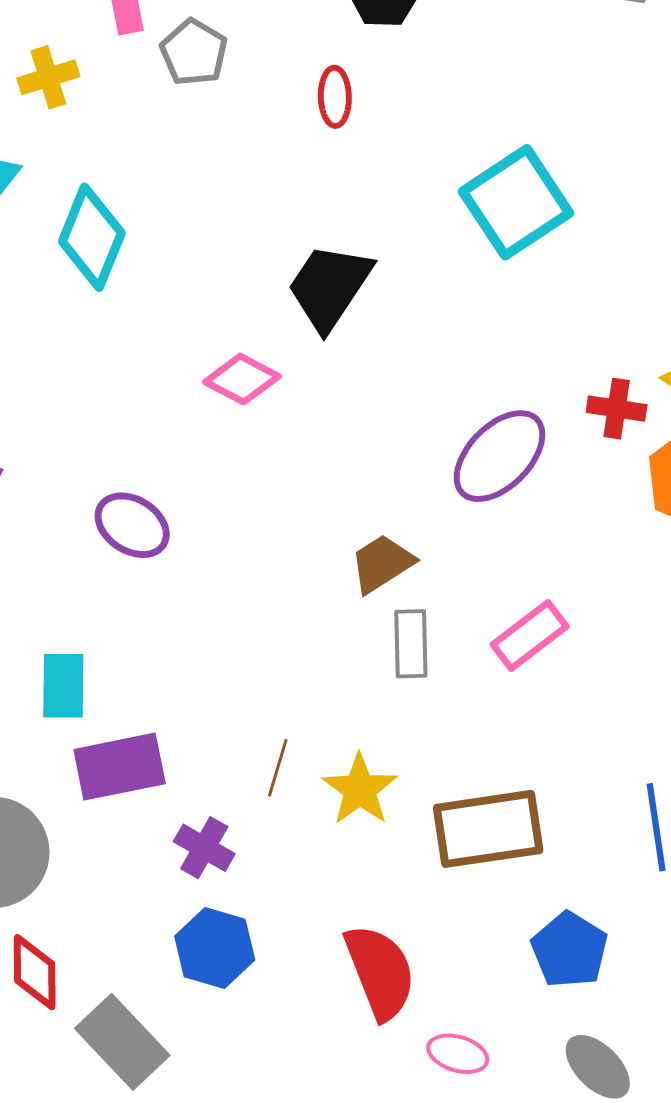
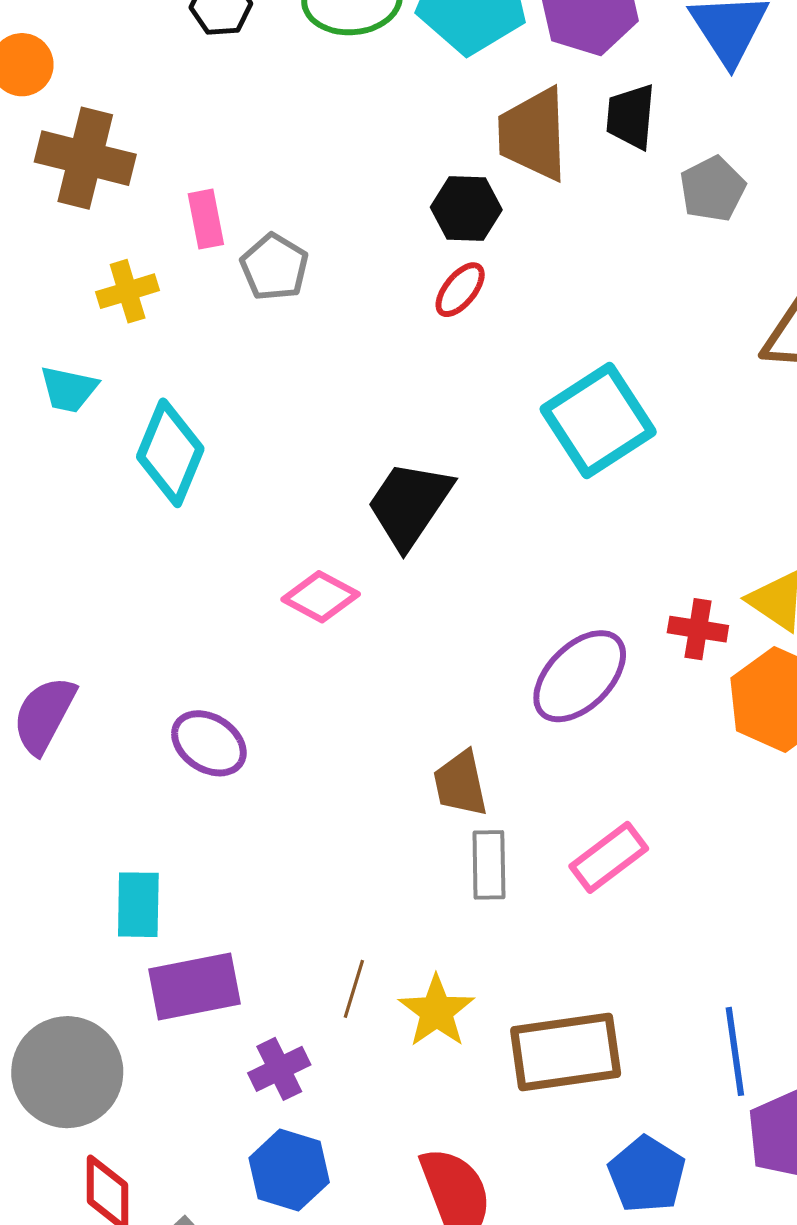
red ellipse: (335, 97) -> (460, 290), moved, turned 40
brown trapezoid: (382, 563) -> (460, 784), turned -70
purple cross: (204, 848) -> (279, 1069), turned 34

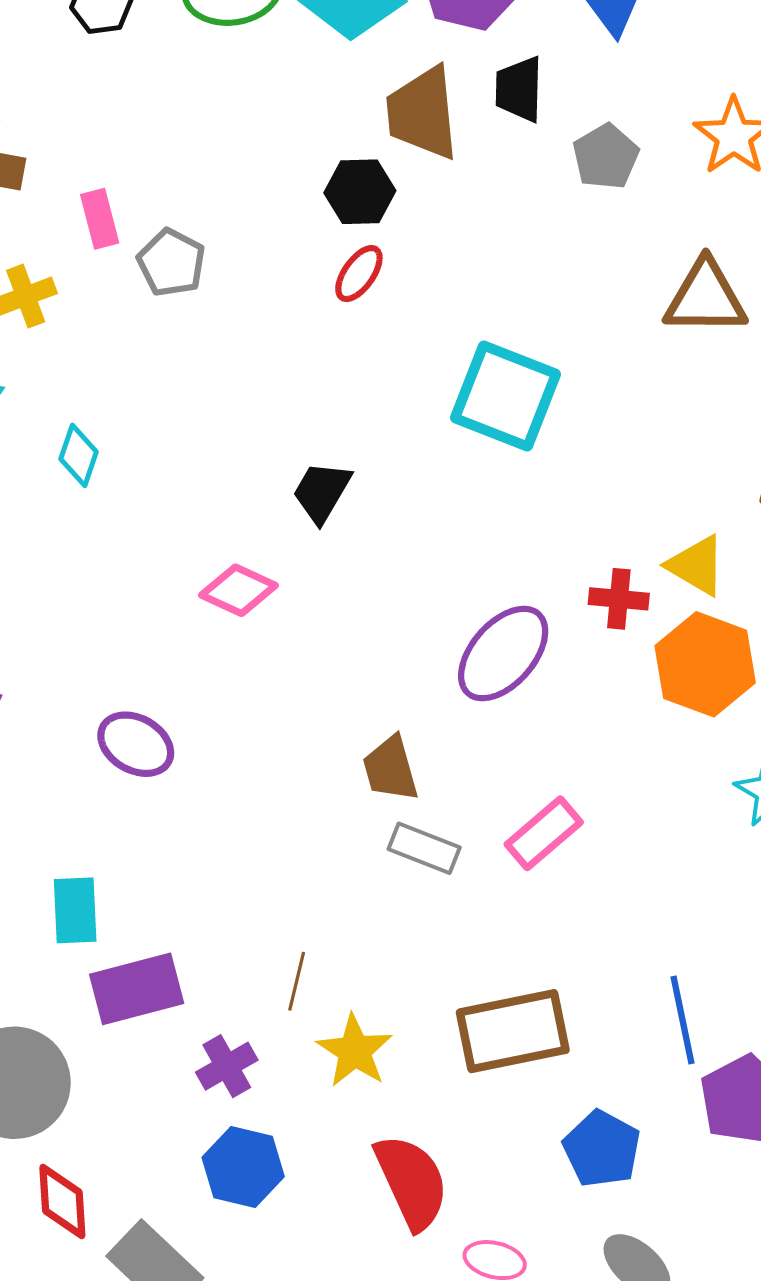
cyan square: (598, 420) -> (506, 396), turned -32
cyan diamond: (170, 453) -> (79, 455), size x0.6
black trapezoid: (409, 504) -> (322, 492), size x0.7
gray rectangle: (489, 865) -> (424, 848), turned -64
yellow star: (436, 1011) -> (355, 1051), moved

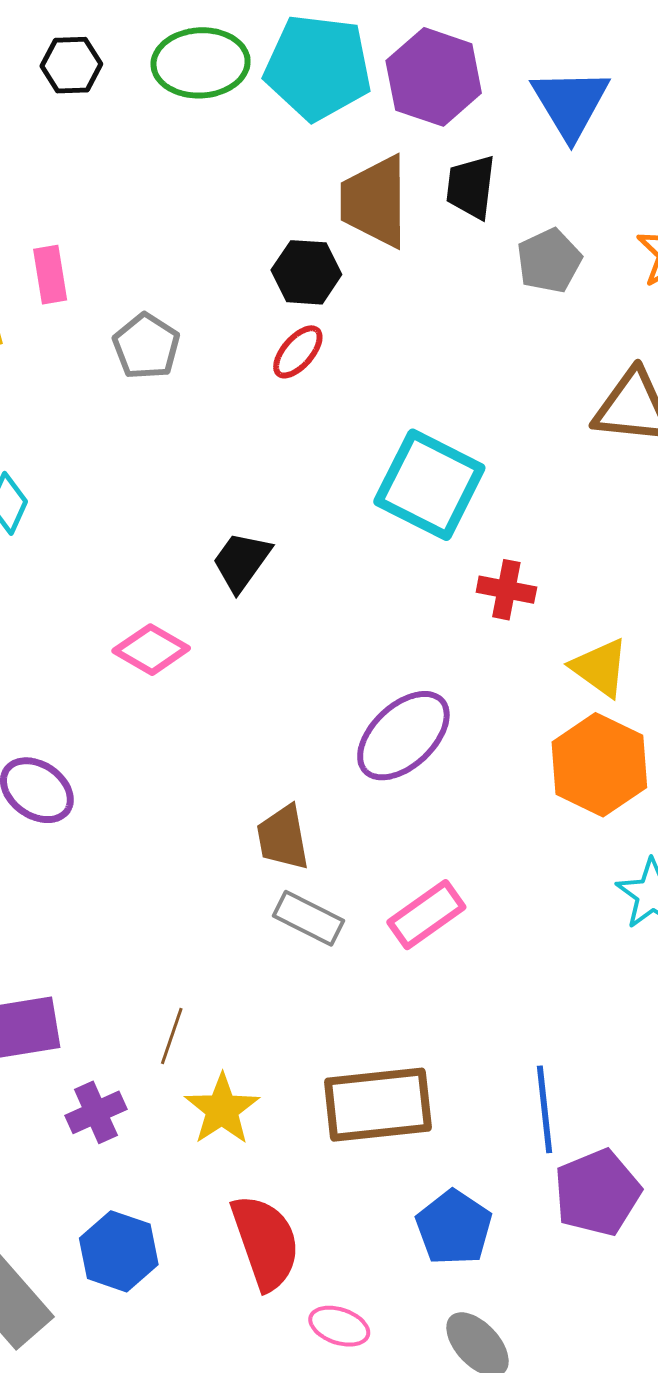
gray pentagon: (171, 263) -> (146, 346), moved
red cross: (619, 599) -> (506, 590), moved
blue hexagon: (243, 1167) -> (119, 1251), moved

